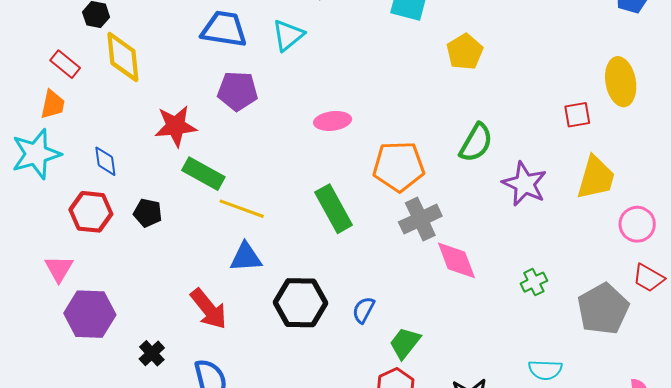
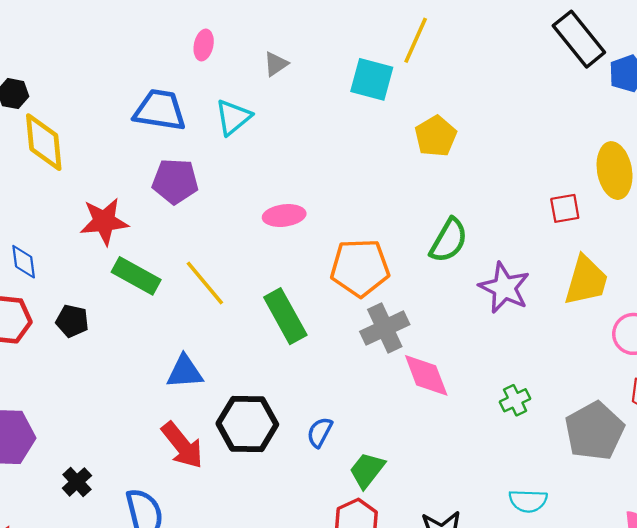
yellow line: (242, 209) -> (205, 283), moved, turned 30
red arrow: (209, 309) -> (182, 445), moved

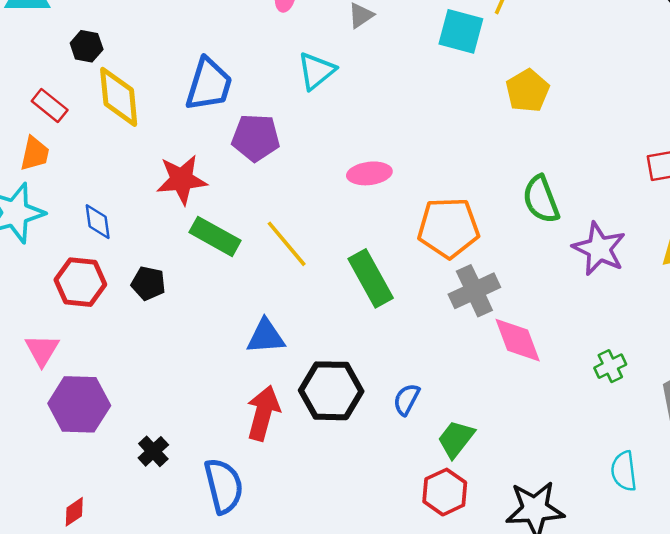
blue trapezoid: (160, 110) -> (209, 84), moved, turned 98
green semicircle: (449, 240) -> (541, 199), turned 129
red arrow: (182, 445) -> (263, 413), turned -126
cyan semicircle: (528, 501) -> (624, 471), turned 81

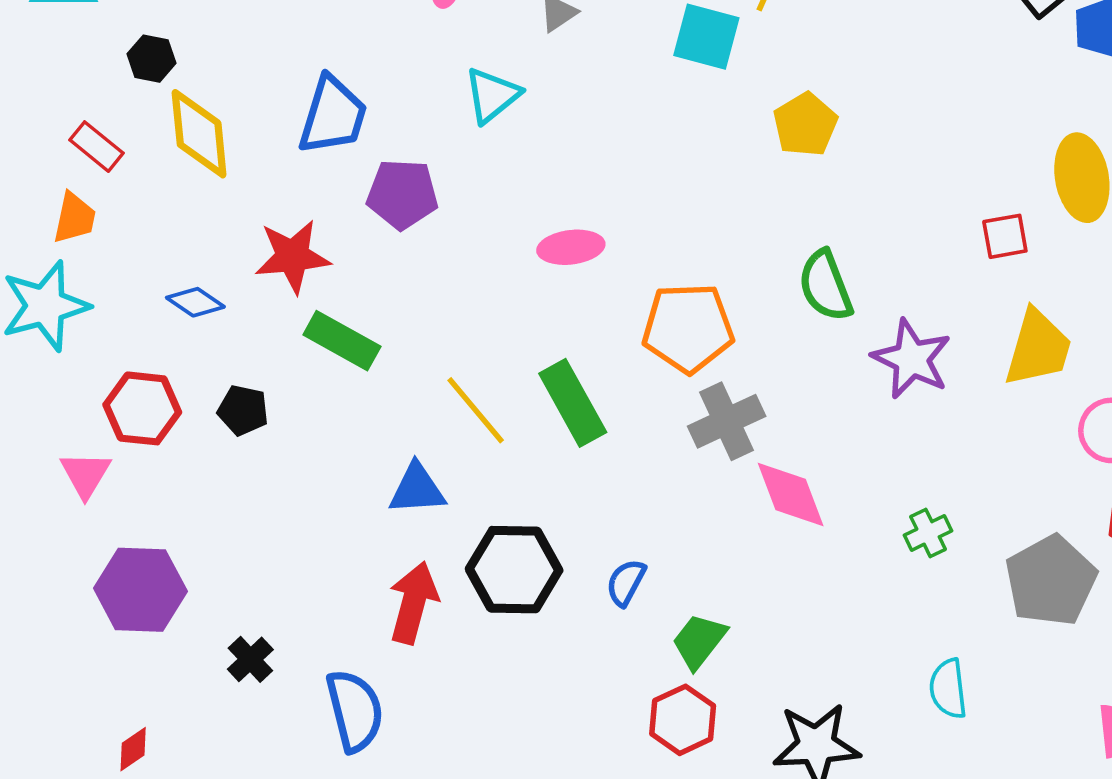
blue diamond: (98, 222) -> (195, 302), moved, turned -48
yellow line: (287, 244) -> (476, 410), moved
pink triangle: (42, 350) -> (85, 474), moved

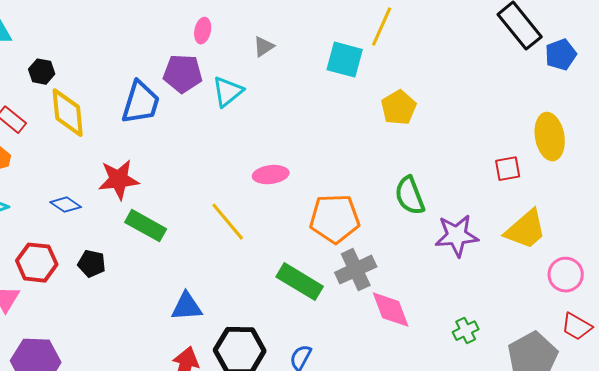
purple pentagon: (402, 194) -> (183, 74), moved
yellow trapezoid: (1038, 348) -> (526, 230), turned 33
purple star: (912, 359) -> (457, 236), turned -30
green rectangle: (573, 403) -> (300, 282), moved, turned -30
yellow line: (476, 410) -> (228, 222), moved

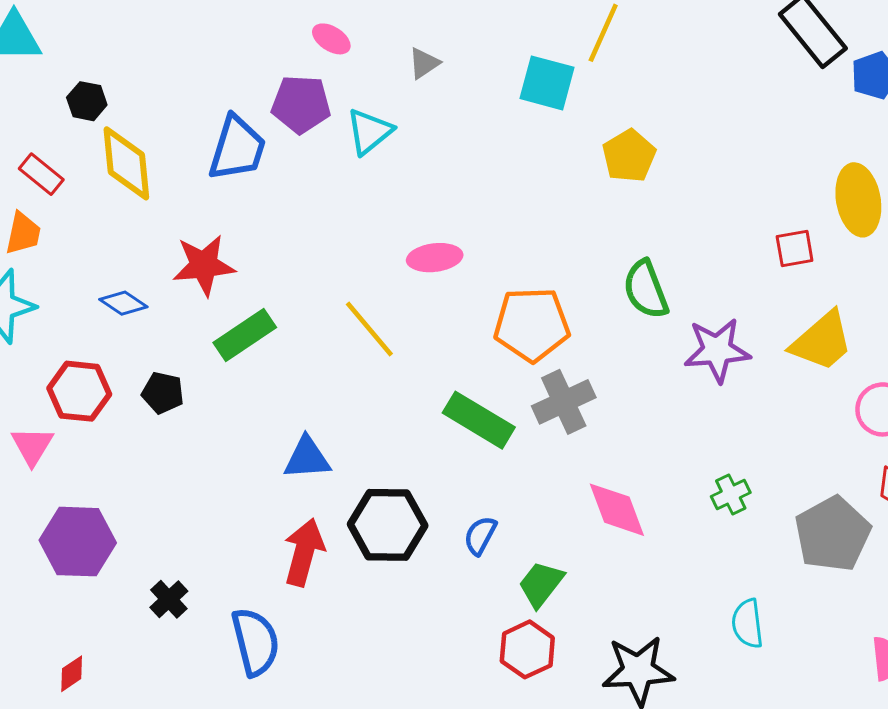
pink ellipse: (203, 31) -> (331, 39), turned -70
green rectangle: (146, 226) -> (245, 335), turned -63
pink diamond: (391, 310) -> (617, 510), moved

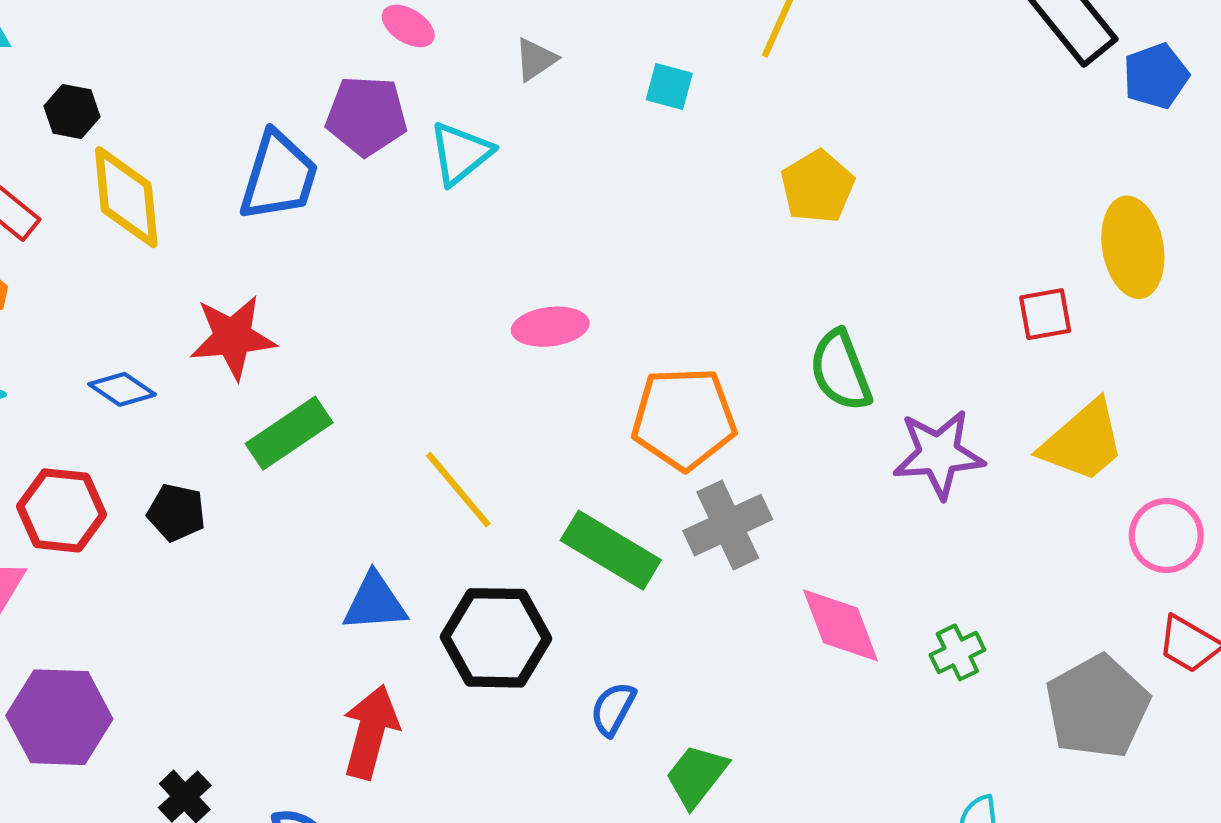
cyan square: (547, 83) -> (669, 87), moved, size x0.6
yellow line: (369, 329) -> (458, 490), moved
pink diamond: (617, 510) -> (840, 625), moved
black hexagon: (388, 525) -> (496, 638), moved

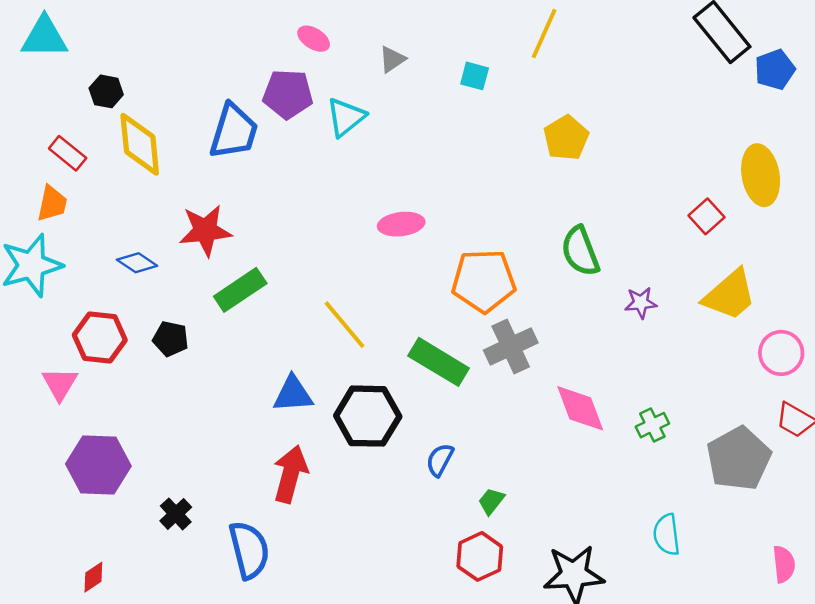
red square: (1045, 314) -> (706, 216), turned -32
purple star: (939, 454) -> (641, 303), size x0.6
green trapezoid: (696, 776) -> (491, 501), size x0.7

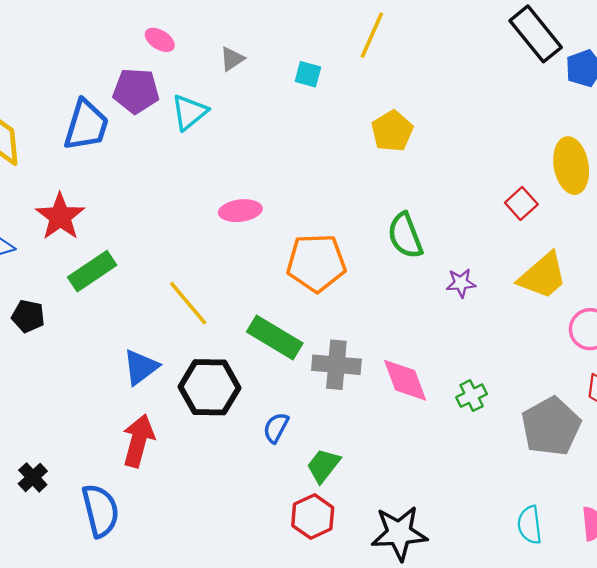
red star: (205, 231) -> (60, 217), turned -30
gray cross: (511, 346) -> (336, 365), moved, turned 30
blue triangle: (293, 394) -> (141, 367), turned -33
green trapezoid: (491, 501) -> (323, 466), size x1.4
cyan semicircle: (667, 535) -> (530, 525), moved

